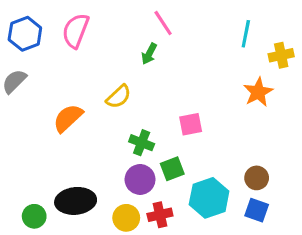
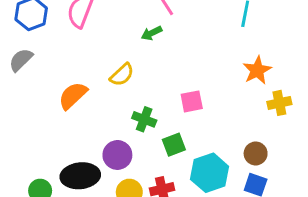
green arrow: (149, 54) -> (152, 33), turned 36
yellow cross: (281, 55) -> (279, 103), moved
purple circle: (140, 179) -> (117, 155), moved

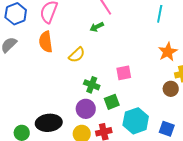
orange semicircle: (73, 96) -> (46, 42), moved, turned -55
brown circle: (256, 153) -> (171, 89), moved
purple circle: (117, 155) -> (86, 109), moved

